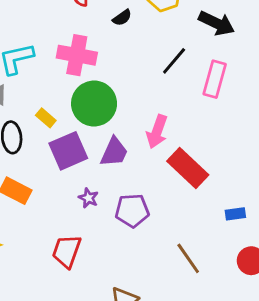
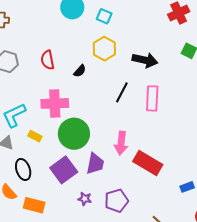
yellow rectangle: (46, 118) -> (35, 136), moved

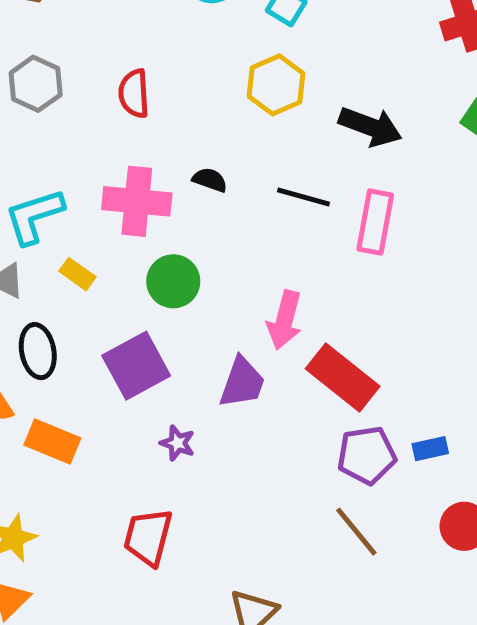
black semicircle: (80, 71) -> (210, 180), moved, turned -120
black line: (122, 92) -> (303, 197), turned 70
green circle: (74, 134) -> (173, 281), size x0.7
purple trapezoid: (95, 164) -> (242, 383), moved
purple pentagon: (116, 201) -> (367, 455), moved

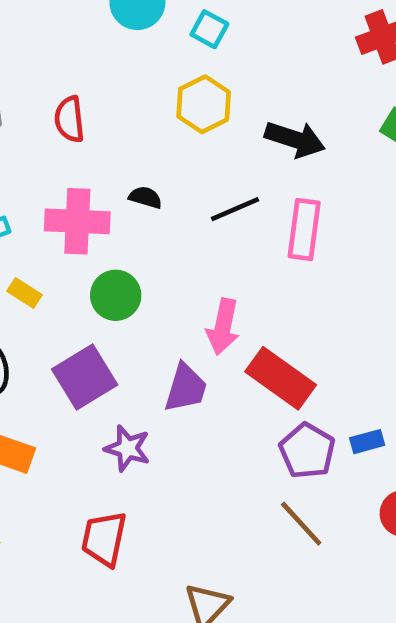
black line: (303, 197) -> (235, 209), turned -36
purple star: (177, 443) -> (127, 448), size x1.4
purple pentagon: (367, 455) -> (307, 451), turned -30

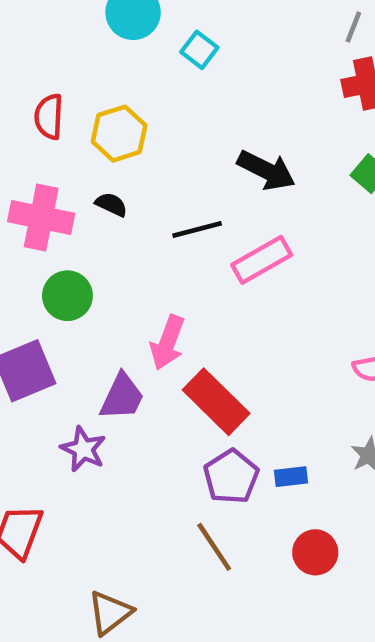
yellow hexagon: (204, 104) -> (119, 134), moved
pink rectangle: (304, 229) -> (262, 260), turned 44
purple star: (127, 448) -> (83, 449), moved

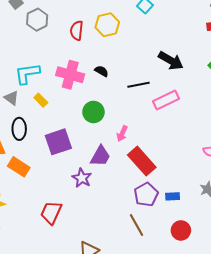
yellow hexagon: (119, 134) -> (107, 25), moved
green circle: (67, 296) -> (93, 112), moved
pink arrow: (168, 343) -> (122, 134), size x0.7

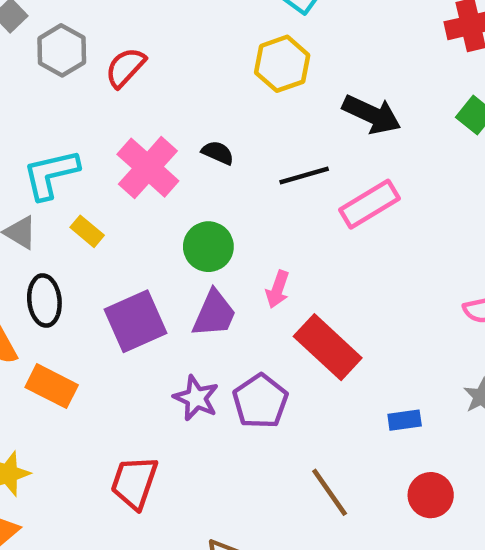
yellow hexagon: (107, 25) -> (282, 64), moved
red semicircle: (77, 30) -> (125, 67), moved, turned 42
pink cross: (70, 75) -> (148, 168), turned 32
purple trapezoid: (100, 156) -> (214, 314), moved
purple pentagon: (146, 195) -> (260, 401), moved

